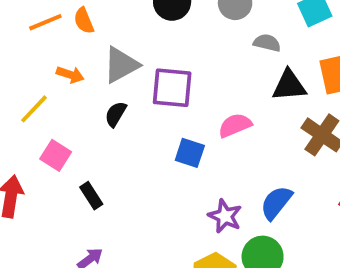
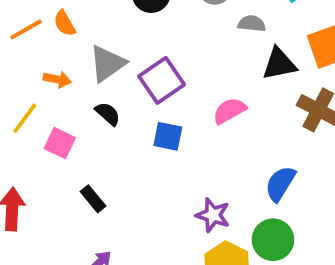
purple square: (172, 88) -> (162, 80), turned -33
black semicircle: (116, 114) -> (108, 114), turned 108
blue square: (190, 153) -> (168, 136), moved
pink square: (56, 155) -> (60, 143), moved
purple star: (225, 216) -> (213, 215), moved

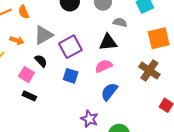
black triangle: (279, 64) -> (108, 42), moved
pink square: (60, 143) -> (26, 75), moved
blue semicircle: (280, 184) -> (109, 92), moved
black rectangle: (93, 199) -> (29, 96), moved, turned -32

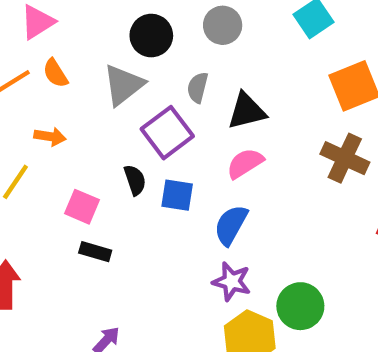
gray semicircle: (120, 22) -> (198, 87), moved, turned -80
gray triangle: (43, 35) -> (123, 85), moved
black semicircle: (41, 61) -> (135, 180), moved, turned 32
blue semicircle: (109, 92) -> (231, 225), moved

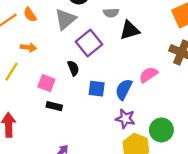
gray semicircle: (198, 87) -> (111, 13), moved, turned -104
pink semicircle: (245, 163) -> (148, 75), moved
blue square: (177, 195) -> (97, 89), moved

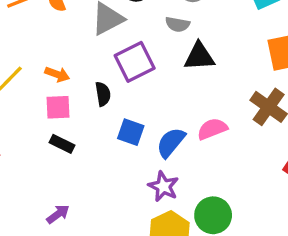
orange arrow: (28, 47) -> (57, 74), moved
pink square: (46, 83) -> (58, 107), turned -36

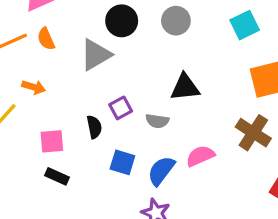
gray semicircle: (178, 24) -> (157, 121), moved
purple square: (135, 62) -> (121, 108), moved, size x0.6
orange arrow: (57, 74) -> (34, 87), moved

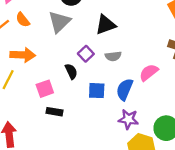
orange arrow: (34, 87) -> (23, 55), size x1.5
black triangle: (185, 87) -> (106, 25), moved

